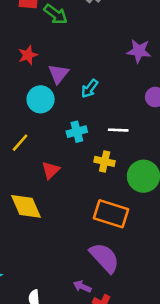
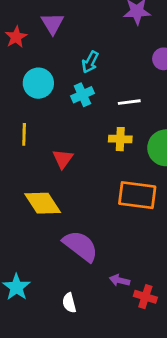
purple triangle: (58, 74) -> (52, 23), moved
cyan cross: (77, 132) -> (82, 95), moved
yellow line: (20, 143) -> (24, 134), turned -30
purple semicircle: (104, 258) -> (80, 246), moved

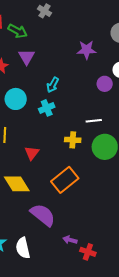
white line: (129, 102) -> (94, 121), moved
orange rectangle: (137, 195) -> (65, 180), moved, turned -48
white semicircle: (69, 303) -> (23, 248), moved, size x1.5

